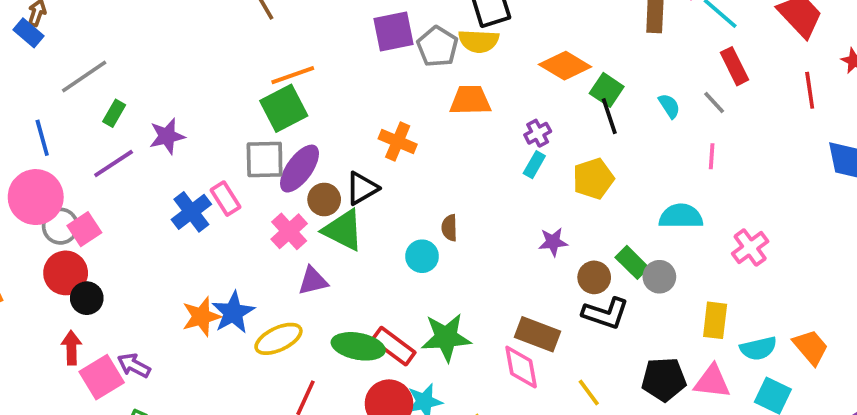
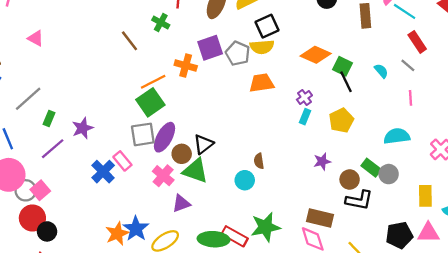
orange cross: (398, 142) -> (186, 66), moved

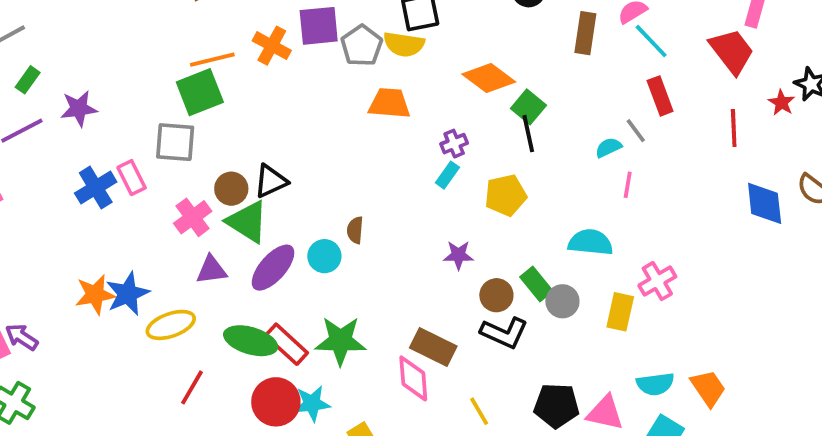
cyan semicircle: (381, 71) -> (608, 148), moved, turned -88
purple ellipse: (164, 137) -> (273, 268), moved
yellow rectangle: (425, 196) -> (620, 312), moved

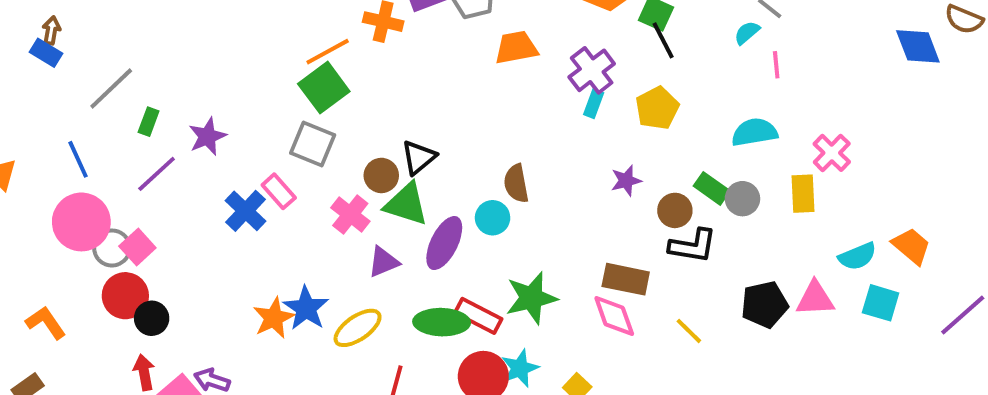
gray square: (175, 142) -> (313, 144), turned 33
purple cross: (454, 144) -> (592, 70), size x1.6
brown semicircle: (355, 230) -> (516, 183), size x1.4

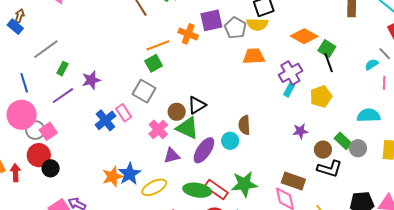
green square: (324, 88) -> (154, 63), size x0.7
red arrow: (144, 372) -> (15, 173), moved

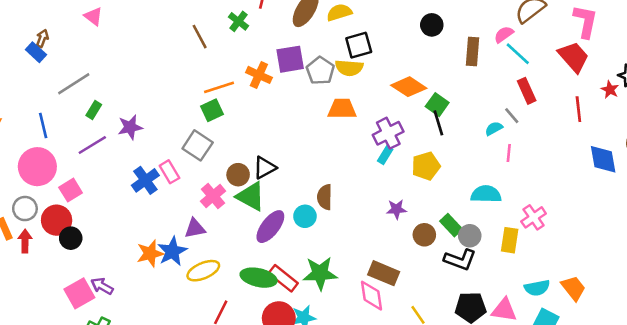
gray circle: (35, 130) -> (25, 209), moved
purple triangle: (172, 156) -> (195, 228), moved
black L-shape: (330, 169) -> (460, 260), moved

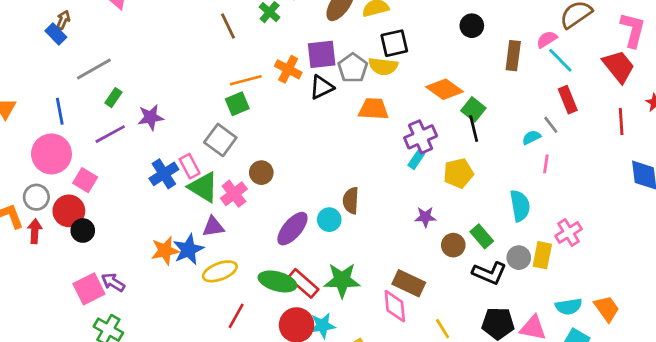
black triangle: (265, 168) -> (322, 87), moved
pink square: (71, 190) -> (85, 180), turned -30
cyan semicircle: (486, 194) -> (520, 206), turned 76
green triangle: (251, 196) -> (203, 187), moved
gray circle: (470, 236) -> (519, 258), moved

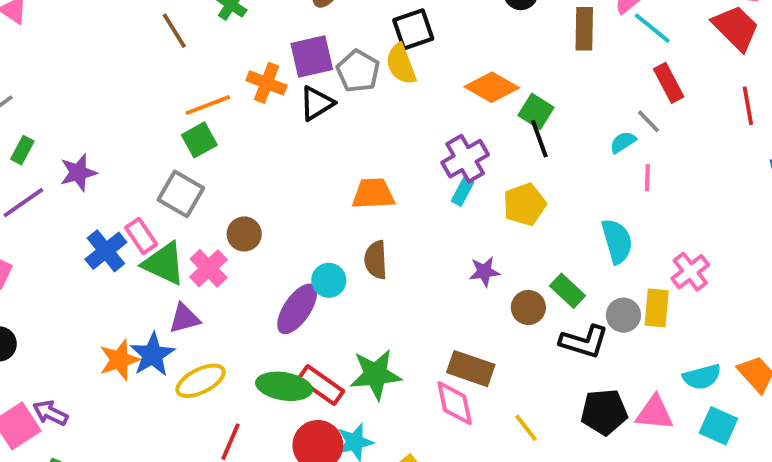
yellow semicircle: (383, 66) -> (401, 64), turned 68
orange trapezoid: (374, 109) -> (373, 194), moved
cyan circle: (329, 220) -> (329, 280), moved

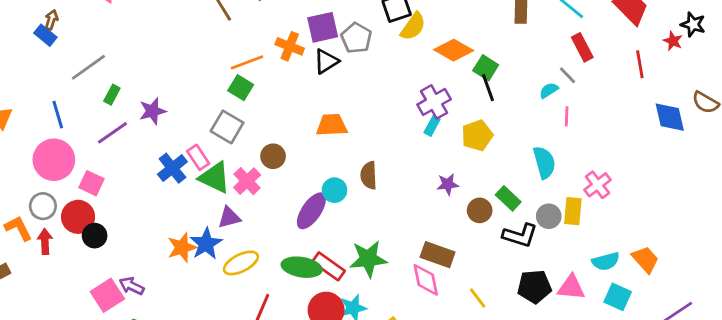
yellow semicircle: (401, 64) -> (413, 27), moved, turned -124
green square: (199, 140) -> (241, 88), turned -30
orange trapezoid: (373, 194) -> (332, 125), moved

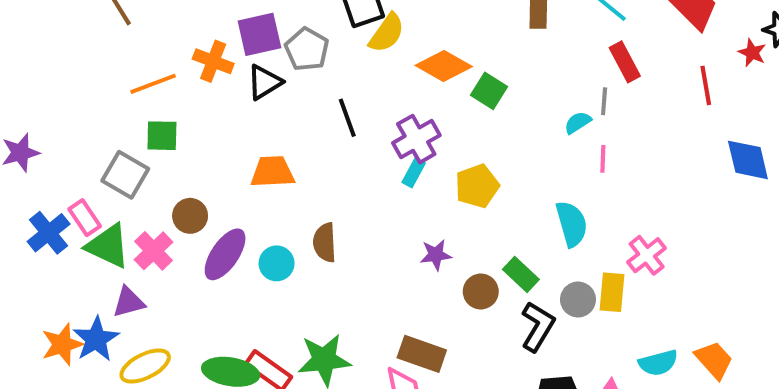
gray line: (567, 75) -> (604, 101), turned 48
green square: (241, 88) -> (162, 136), moved, turned -30
black line: (488, 88) -> (347, 118), moved
purple ellipse: (311, 211) -> (225, 254), moved
black L-shape: (520, 235) -> (538, 327), turned -76

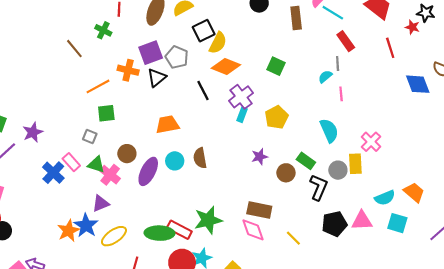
orange diamond: (444, 66) -> (226, 67), moved
gray square: (125, 175) -> (90, 136), size x0.6
green triangle: (108, 246) -> (96, 165), moved, size x0.7
cyan circle: (277, 263) -> (175, 161), moved

